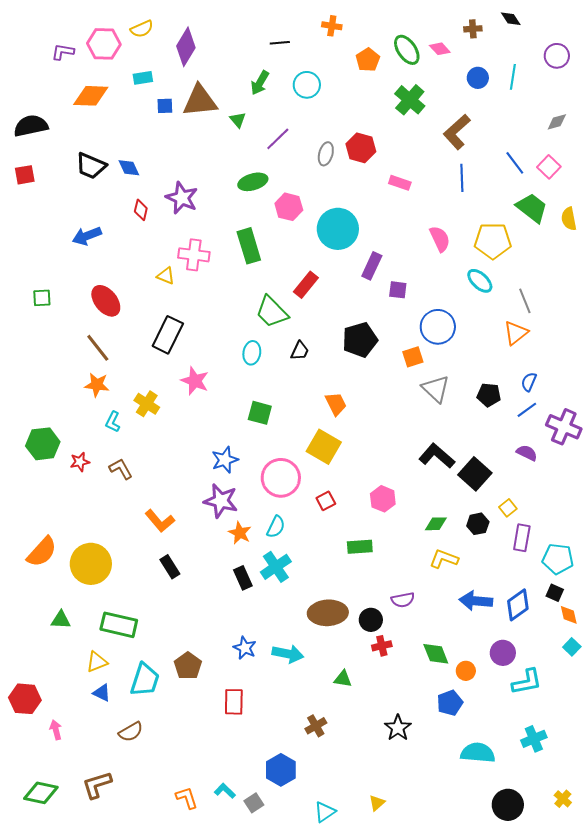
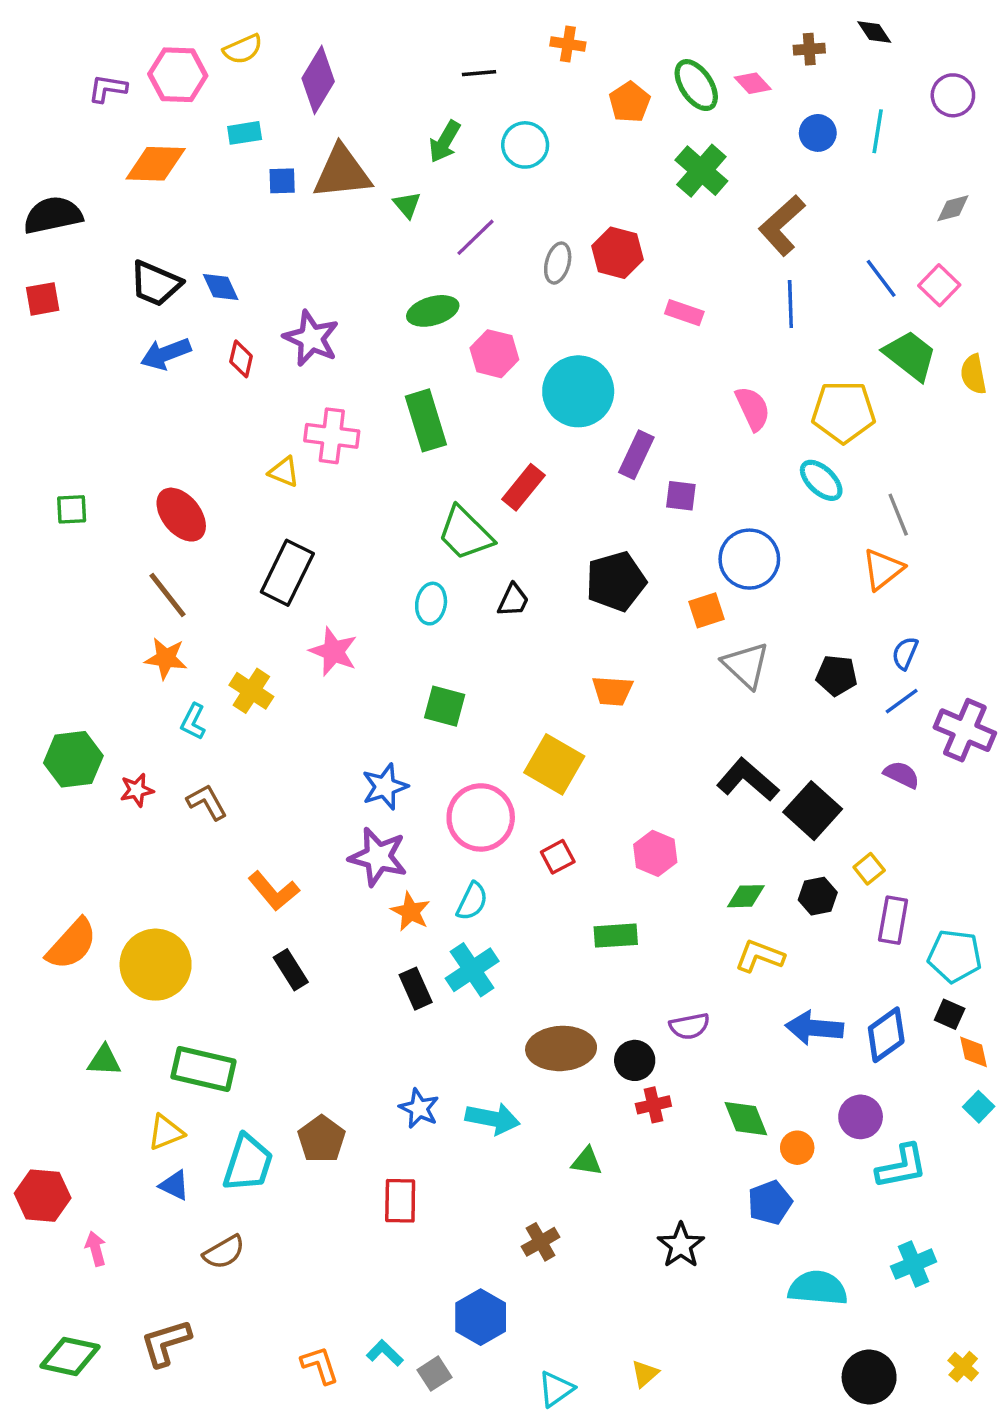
blue arrow: (87, 236) -> (166, 354), moved
orange trapezoid: (336, 404) -> (612, 691), moved, turned 120

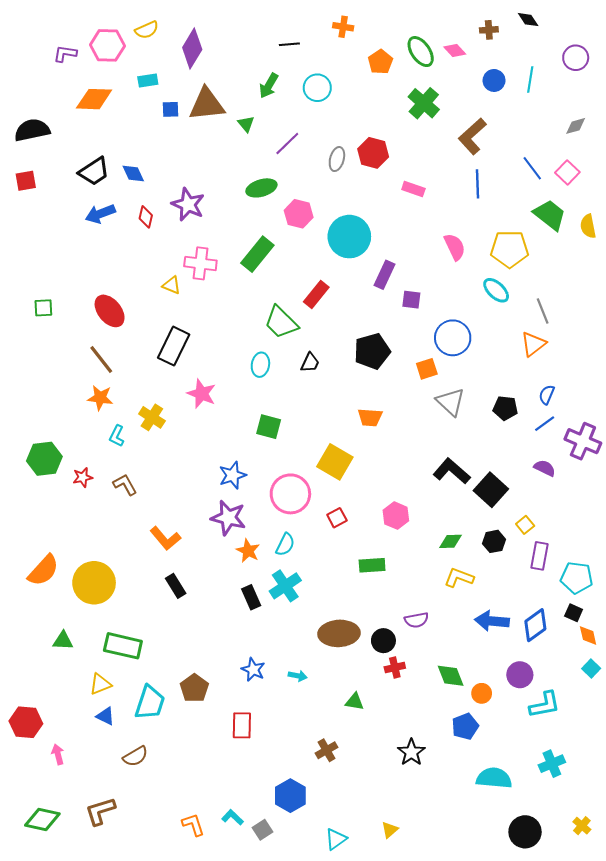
black trapezoid: (156, 284) -> (94, 171), turned -56
green rectangle: (426, 420) -> (257, 254), turned 56
cyan arrow: (493, 1119) -> (298, 676), size x0.6

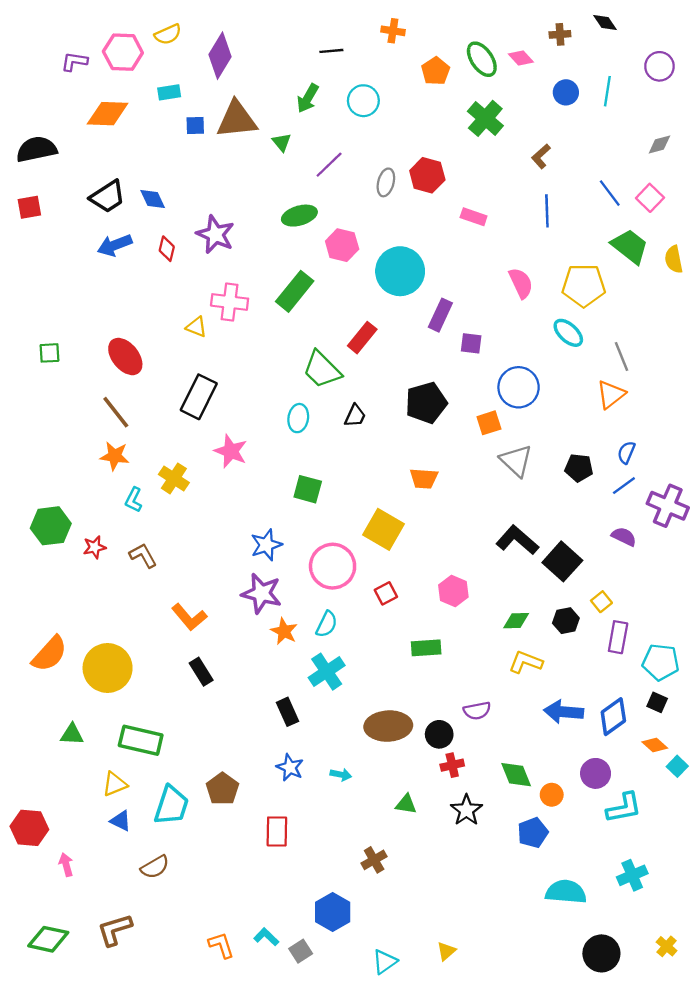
brown L-shape: (472, 136) -> (541, 156), size x0.6
black rectangle: (251, 597) -> (288, 712), moved
orange diamond: (588, 635) -> (655, 745), moved, turned -35
black star: (411, 752) -> (466, 810), moved

